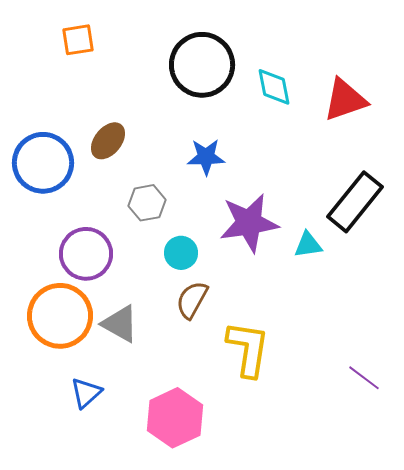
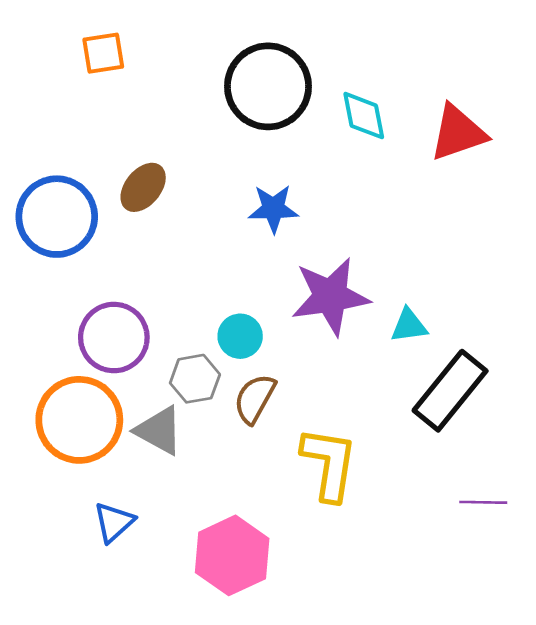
black rectangle: (355, 202) -> (450, 391), moved
gray hexagon: (147, 203) -> (195, 379), moved
purple line: (364, 378) -> (483, 502), turned -36

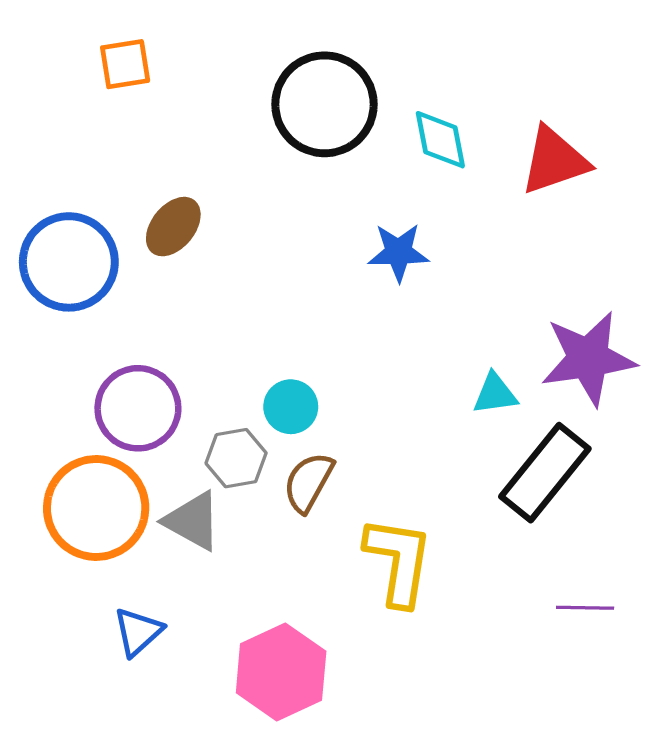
blue star: (273, 209) -> (398, 252), moved
purple star: (330, 296) -> (588, 358), moved

